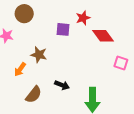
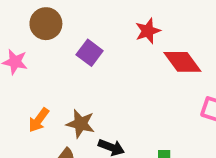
purple square: (63, 29) -> (90, 53), moved, turned 32
brown star: (39, 55) -> (80, 124), moved

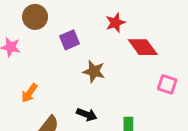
purple square: (90, 53) -> (69, 40), turned 30
brown star: (80, 124) -> (94, 71), moved

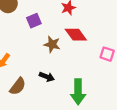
red diamond: (143, 47) -> (76, 35), moved

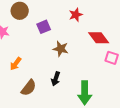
red diamond: (76, 35) -> (99, 38), moved
black arrow: (47, 77) -> (56, 79), turned 88

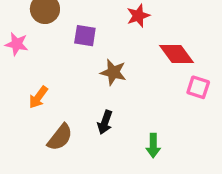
purple square: (44, 27) -> (85, 36), turned 32
green arrow: (85, 93) -> (153, 146), size x0.6

